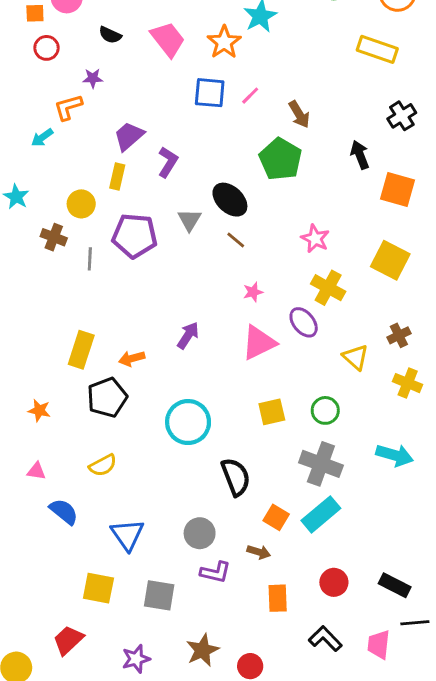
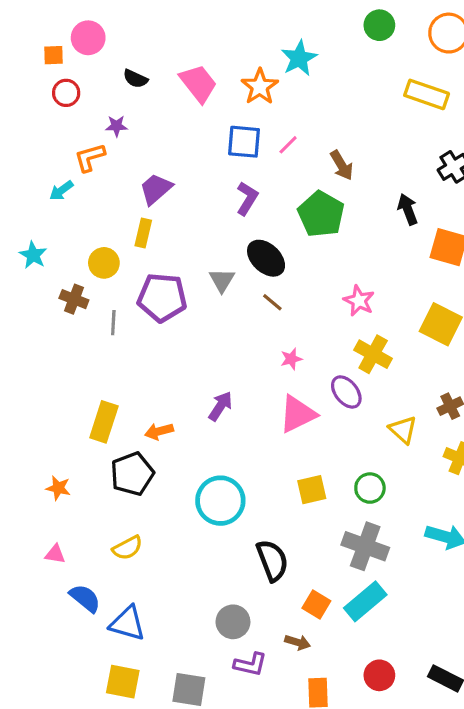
purple L-shape: (168, 162) -> (247, 198), moved
blue triangle: (127, 535) -> (128, 623), moved, turned -39

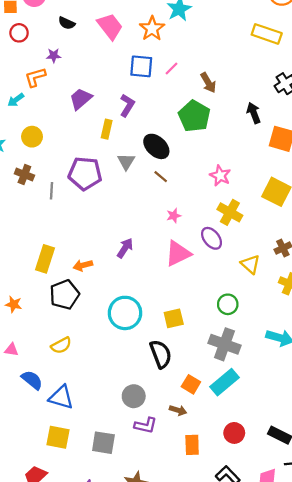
purple L-shape: (247, 198) -> (127, 105), moved
yellow rectangle: (143, 233) -> (107, 129), moved
yellow circle: (104, 263) -> (32, 137), moved
yellow square: (312, 490) -> (174, 318), moved

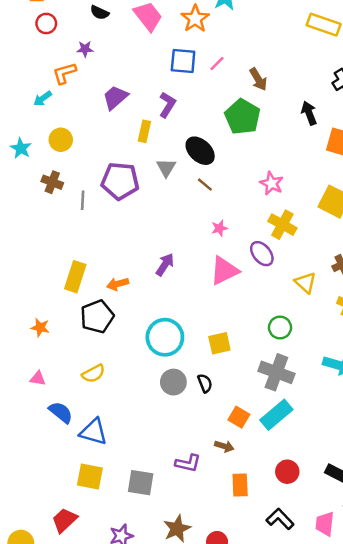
black semicircle: (161, 354) -> (205, 383), size x0.6
gray circle: (134, 396) -> (173, 382), moved

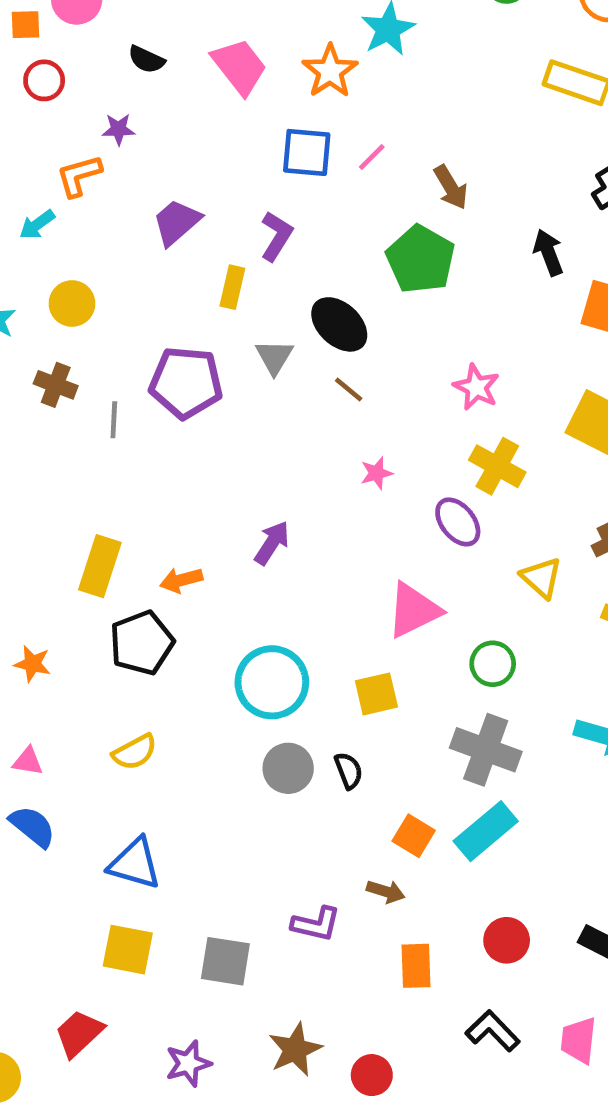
pink triangle: (224, 271) -> (414, 610), moved
blue semicircle: (61, 412) -> (32, 826), moved

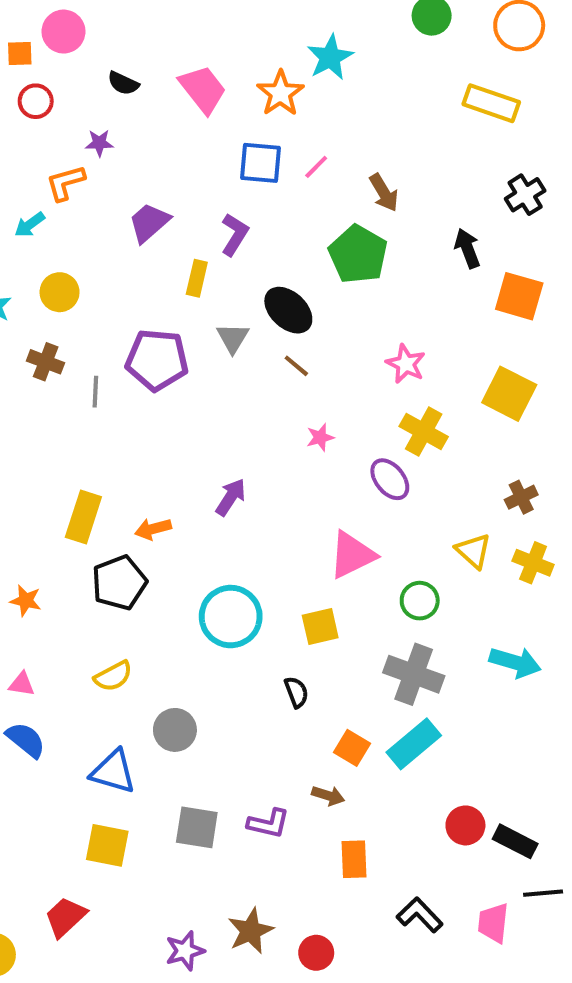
yellow triangle: (541, 578) -> (473, 551), moved
gray circle: (288, 768) -> (175, 730), moved
red circle: (507, 940) -> (465, 825), moved
gray square: (225, 961) -> (197, 827), moved
purple star: (188, 1063) -> (185, 951), moved

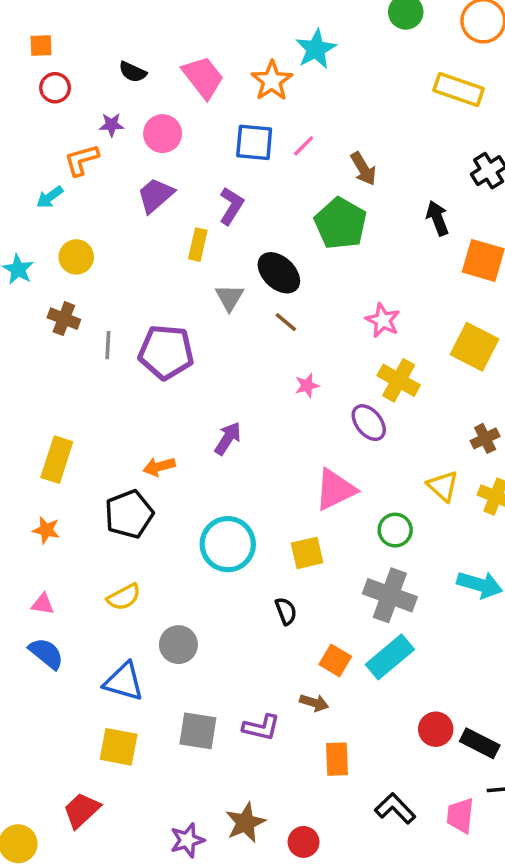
pink circle: (64, 32) -> (163, 134), moved
purple pentagon: (157, 360) -> (166, 352), moved
yellow rectangle: (83, 517) -> (57, 460), moved

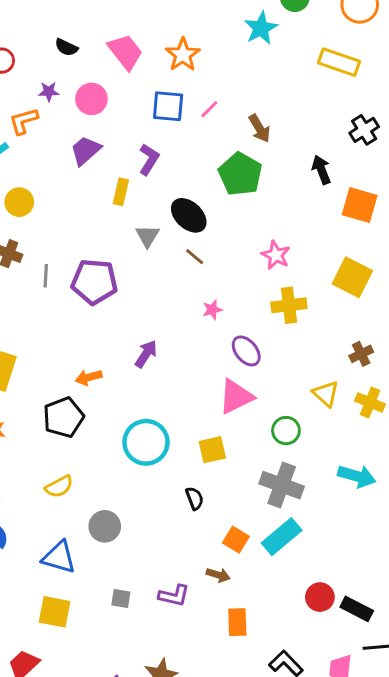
cyan star: (316, 49) -> (261, 28), moved
yellow cross: (399, 380) -> (289, 305), turned -36
purple ellipse: (369, 423) -> (246, 351), moved
gray square: (198, 731) -> (121, 599), size x0.6

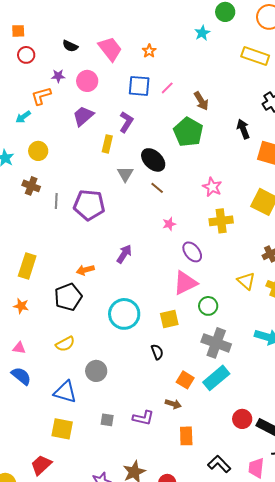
cyan star: (261, 28) -> (202, 33), size x0.7
orange star: (183, 55) -> (149, 51), size x0.6
green circle: (286, 431) -> (208, 306), moved

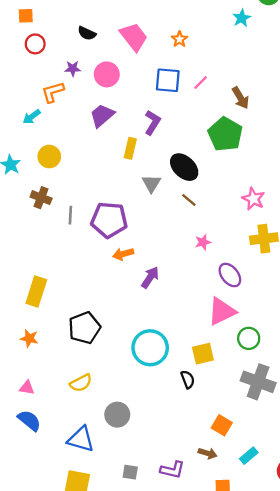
orange arrow: (85, 270) -> (123, 254), moved
black semicircle: (157, 352) -> (188, 379), moved
cyan rectangle: (216, 378) -> (249, 456), moved, size x0.6

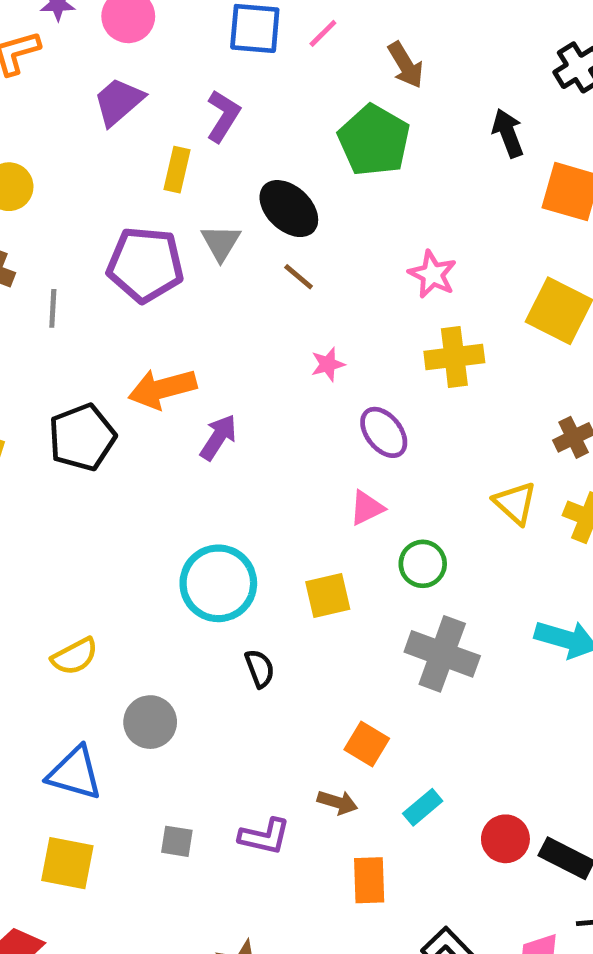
purple pentagon: (109, 220) -> (145, 265), moved
orange arrow: (123, 254) -> (162, 389), size x1.5
pink triangle: (222, 311) -> (367, 508), size x0.6
black pentagon: (84, 328) -> (82, 437), moved
black semicircle: (188, 379) -> (260, 668), moved

